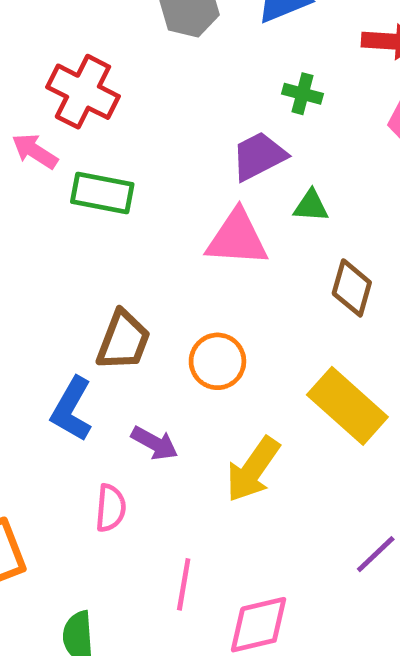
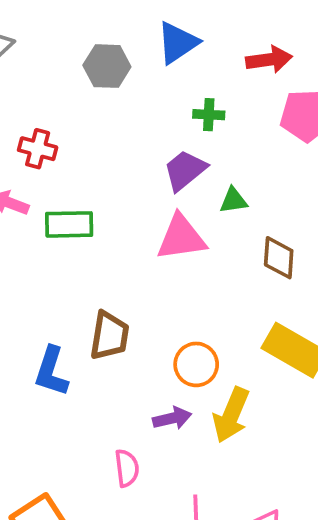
red cross: (83, 92) -> (38, 149), size x0.7
orange circle: (217, 361) -> (196, 364), moved
blue L-shape: (72, 409) -> (51, 371), moved
purple arrow: (155, 443) -> (172, 418), moved, turned -30

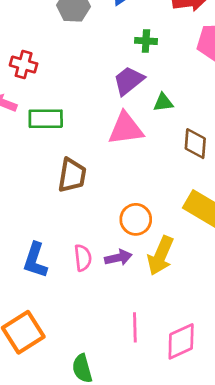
brown trapezoid: (109, 336) -> (72, 175), moved
blue L-shape: (51, 371) -> (35, 260), moved
pink semicircle: (127, 468) -> (83, 258), moved

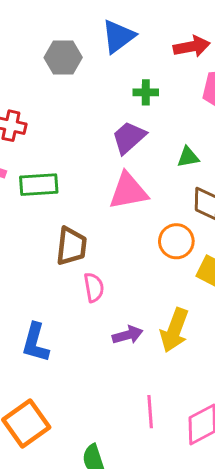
green triangle: (163, 102) -> (188, 157), moved
orange circle: (136, 219) -> (176, 241), moved
pink semicircle: (83, 258) -> (94, 287), moved

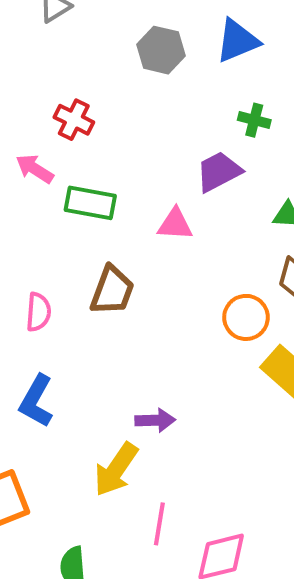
pink triangle: (128, 191) -> (175, 224), moved, size x0.7
pink semicircle: (94, 287) -> (38, 312), moved
yellow arrow: (174, 330) -> (116, 469), moved

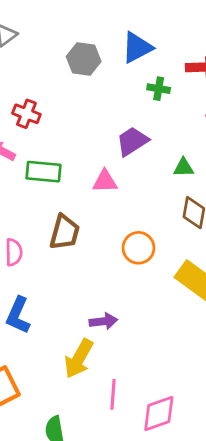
green cross: (254, 120) -> (159, 89), moved
orange circle: (246, 317) -> (138, 248), moved

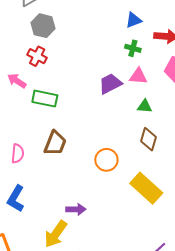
blue triangle: (137, 48) -> (133, 20), moved, size x0.7
gray hexagon: (84, 59) -> (43, 26), moved
pink triangle: (105, 181) -> (138, 76), moved

